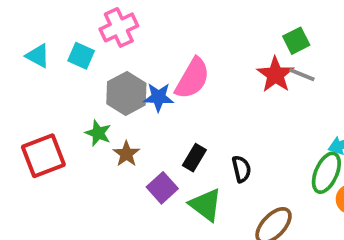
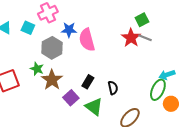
pink semicircle: (192, 78) -> (87, 40), turned 135
blue star: (158, 97) -> (69, 30), moved
brown star: (126, 154) -> (52, 80), size x1.5

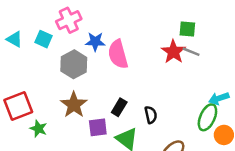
green square: (142, 20) -> (187, 29), turned 32
green star: (37, 69) -> (38, 129), moved
purple square: (71, 98) -> (98, 127), turned 35

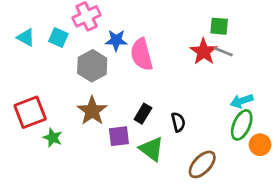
cyan arrow: (219, 98) -> (242, 101), moved

